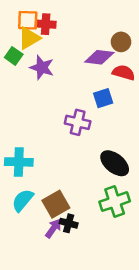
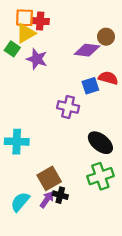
red semicircle: (124, 73) -> (108, 78), moved
cyan semicircle: (23, 200) -> (20, 202), moved

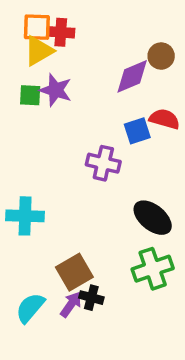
green square: (12, 49) -> (30, 95), moved, turned -32
purple diamond: (87, 50) -> (132, 76), turned -30

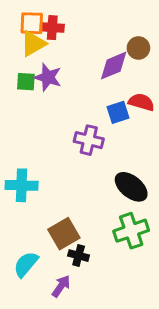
purple arrow: (71, 304) -> (61, 286), moved

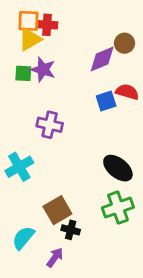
purple cross: (89, 140) -> (50, 125), moved
cyan cross: (22, 185) -> (19, 167), turned -32

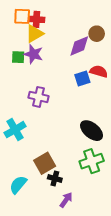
yellow triangle: (30, 39) -> (34, 34), moved
purple arrow: (55, 257) -> (66, 200), moved

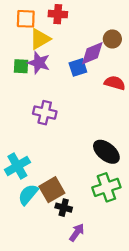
red cross: (36, 19) -> (58, 14), moved
blue square: (82, 79) -> (78, 67), moved
cyan cross: (15, 130) -> (17, 166), moved
cyan semicircle: (18, 185) -> (28, 194), moved

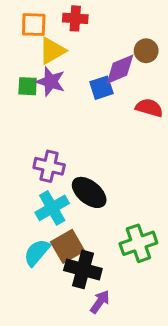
purple cross: (45, 113) -> (49, 166), moved
black ellipse: (106, 152) -> (89, 192), moved
cyan cross: (17, 166) -> (52, 208), moved
black cross: (64, 208) -> (83, 269), size x1.6

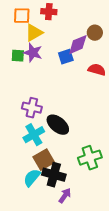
cyan semicircle: (37, 253) -> (32, 178), moved

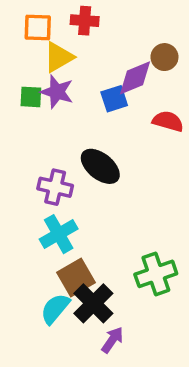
black ellipse: (58, 125) -> (100, 166), moved
black cross: (54, 175) -> (93, 303), turned 30

